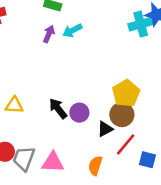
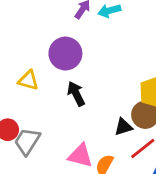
purple circle: (79, 113) -> (65, 54), moved, size x1.5
pink triangle: (53, 162) -> (80, 156), moved

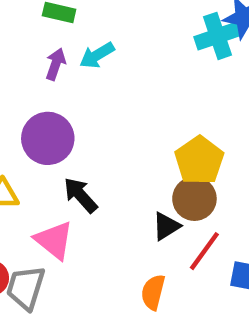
pink triangle: (80, 156) -> (54, 240), moved, turned 40

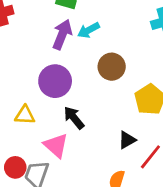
purple arrow: (56, 64) -> (62, 35), size x1.5
brown circle: (194, 199) -> (112, 67), moved

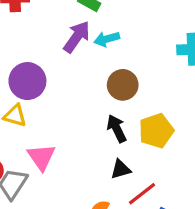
purple circle: (55, 81) -> (27, 81), moved
black arrow: (74, 118) -> (117, 129), moved

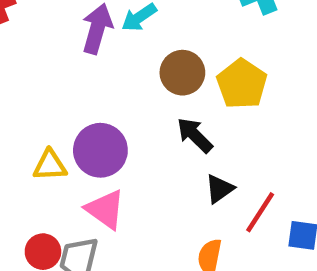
purple circle: (27, 81) -> (100, 150), moved
yellow pentagon: (156, 131) -> (242, 84), moved

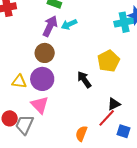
brown circle: (182, 73) -> (45, 53), moved
black triangle: (219, 189) -> (114, 104), moved

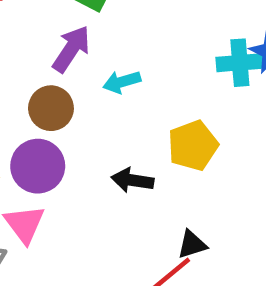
cyan arrow: (69, 24) -> (122, 82), moved
black arrow: (84, 80) -> (132, 180), turned -54

